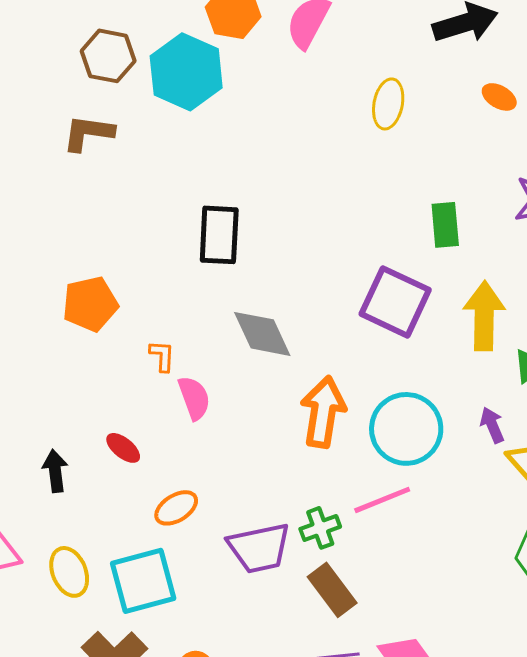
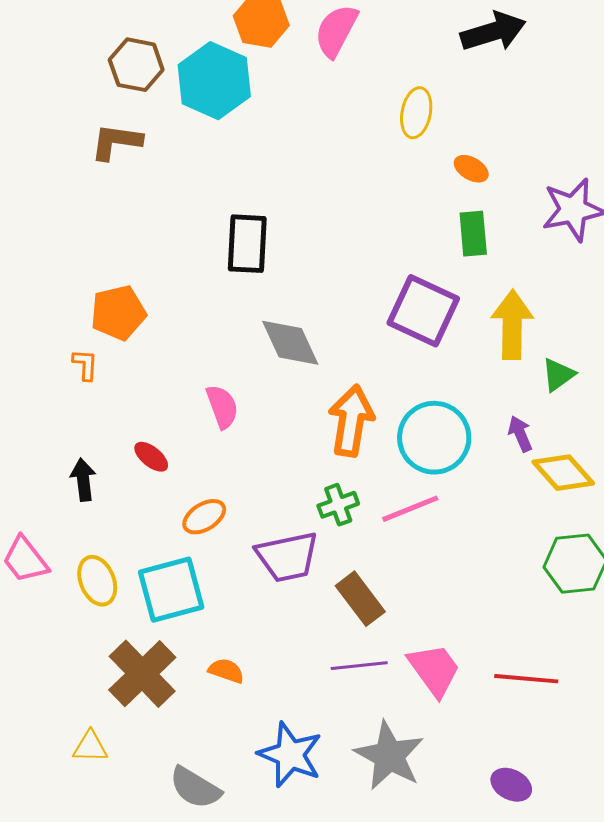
orange ellipse: (499, 97) -> (471, 169), moved
orange L-shape: (162, 356) -> (85, 365), moved
green cross: (320, 528) -> (338, 505), moved

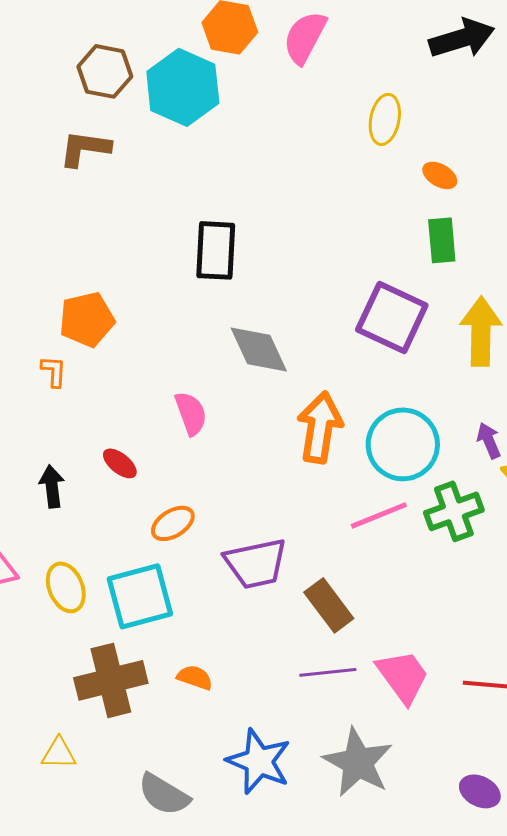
green cross: (338, 505) -> (454, 511), moved, size x1.4
brown cross: (142, 674) -> (111, 680), turned 30

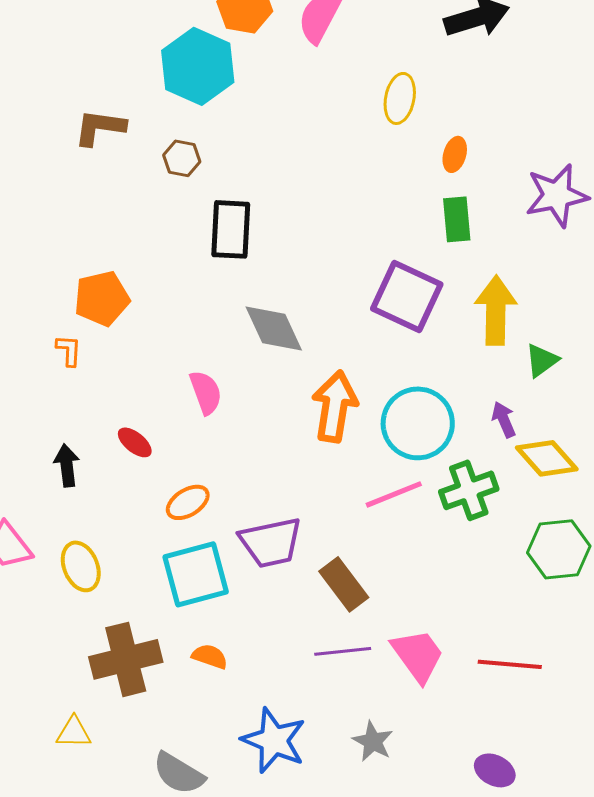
brown hexagon: (105, 71) -> (182, 158), moved, size x0.7
orange ellipse: (440, 175) -> (455, 154), turned 76
cyan square: (140, 596) -> (196, 574), moved
gray star: (358, 762) -> (373, 741), size x0.6

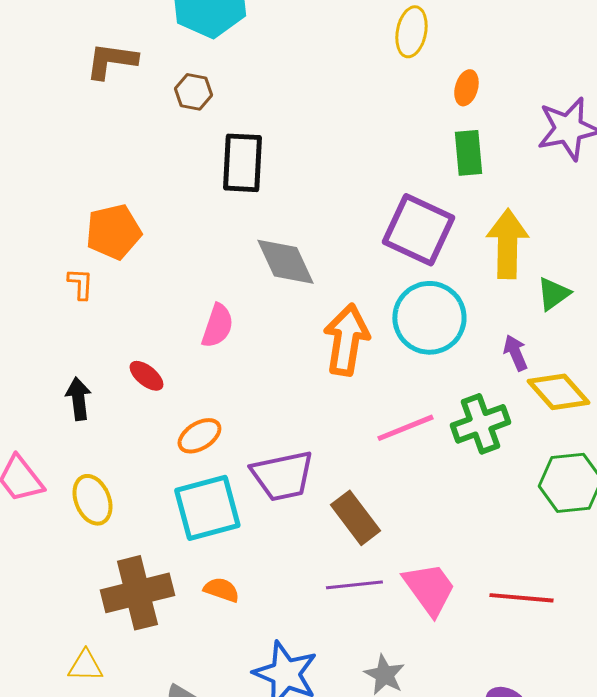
pink semicircle: (206, 392) -> (217, 326), turned 39
cyan circle: (418, 423) -> (429, 318), moved

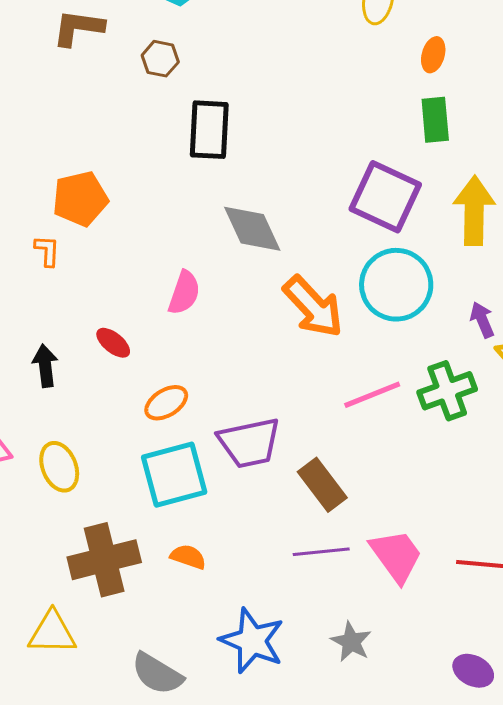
orange arrow: (346, 340) -> (313, 307), turned 128
yellow triangle: (85, 666) -> (52, 633), size x1.4

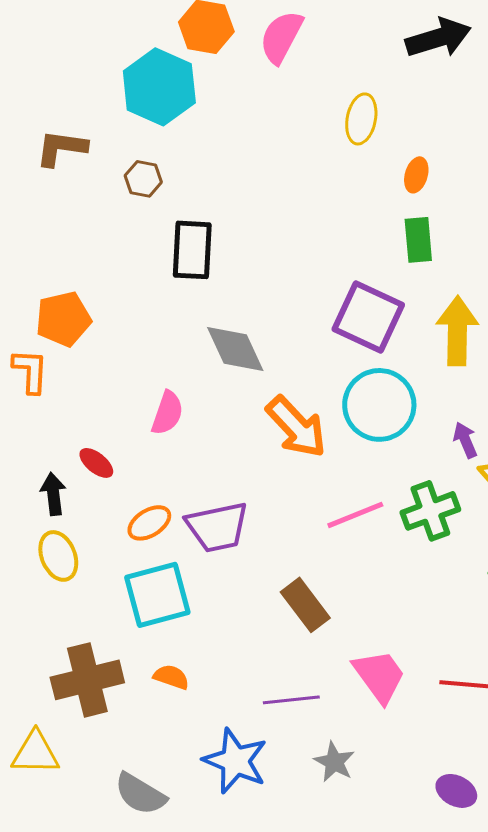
orange L-shape: (47, 251) -> (30, 371), size x1.4
black arrow: (45, 366) -> (53, 494), moved
purple trapezoid: (249, 443) -> (217, 527), moved
yellow ellipse: (59, 467) -> (58, 556), moved
purple line: (321, 552) -> (291, 700), moved

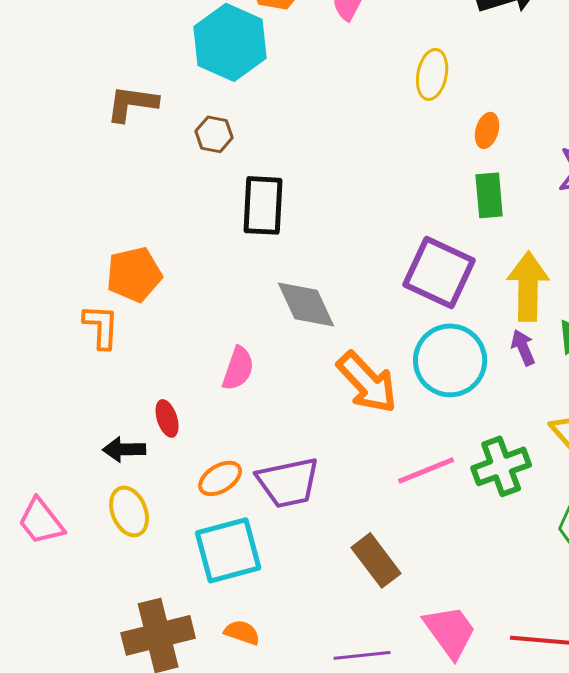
purple arrow: (465, 440) -> (523, 347), moved
red ellipse: (96, 463) -> (167, 418), turned 33
black arrow: (53, 494) -> (124, 449), turned -84

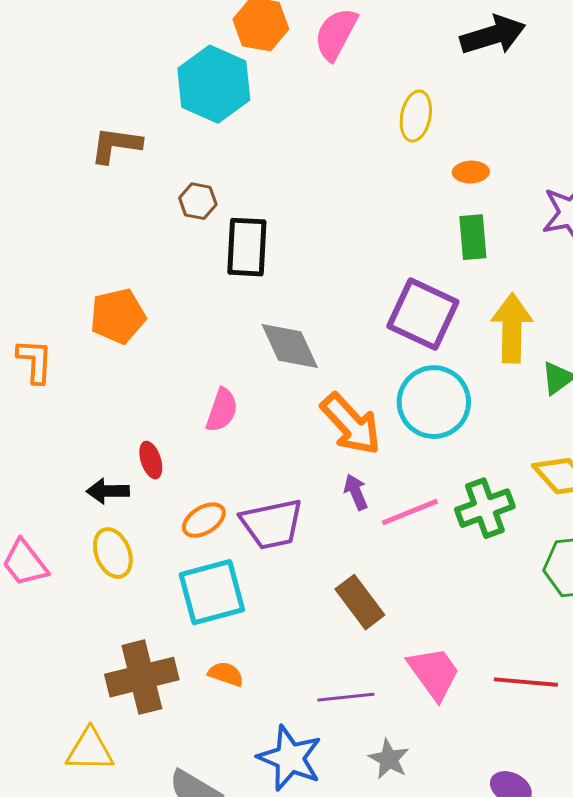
orange ellipse: (487, 130) -> (471, 172), turned 72
brown hexagon: (214, 134) -> (198, 201), moved
orange L-shape: (101, 326) -> (35, 361), moved
purple arrow: (523, 347) -> (356, 492), moved

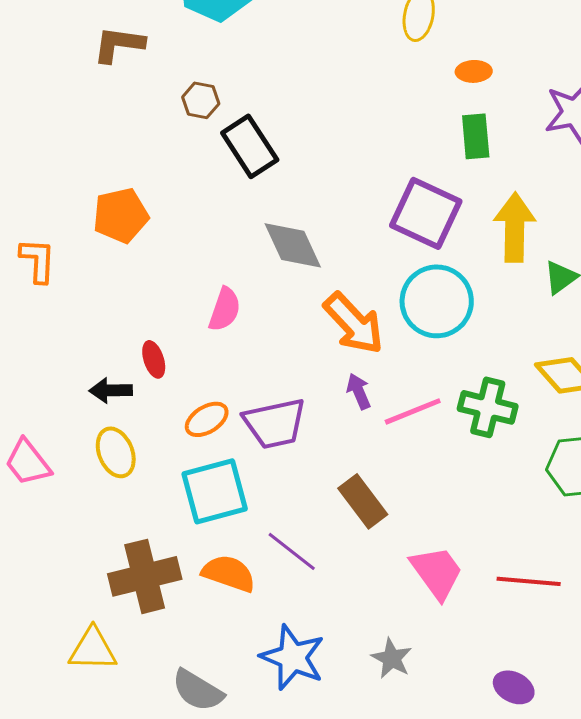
black rectangle: (247, 247) -> (250, 146), turned -36
green cross: (485, 508) -> (488, 407), turned 34
orange semicircle: (226, 674) -> (229, 573), size x1.5
purple line: (346, 697) -> (292, 551), moved, turned 44

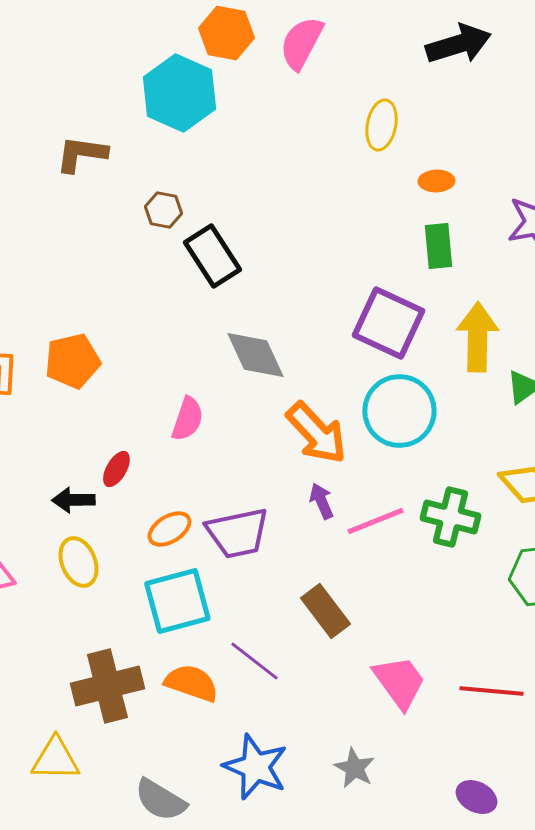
orange pentagon: (121, 215) -> (72, 361), moved
red ellipse: (154, 359) -> (116, 469), turned 48

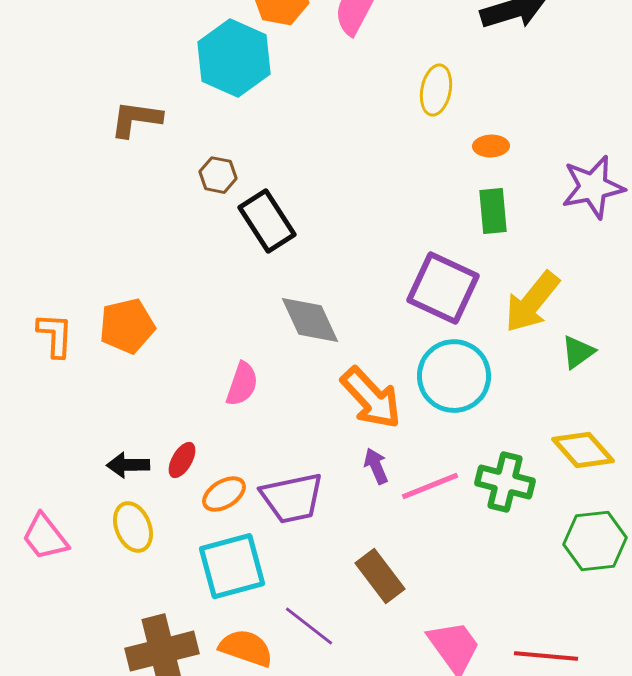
yellow arrow: (477, 337) -> (532, 302), turned -142
red ellipse: (116, 469) -> (182, 460), moved

